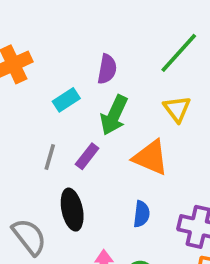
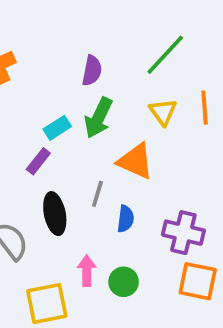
cyan rectangle: (66, 100) -> (57, 128), moved
purple rectangle: (87, 156) -> (38, 161), moved
gray line: (50, 157) -> (97, 194), moved

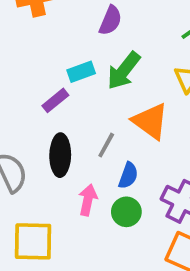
purple semicircle: (92, 71) -> (110, 20), moved
pink arrow: (87, 271) -> (88, 200), moved
green circle: (124, 282) -> (126, 212), moved

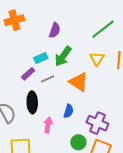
gray line: (106, 145) -> (48, 79), moved, turned 40
green circle: (126, 212) -> (78, 142), moved

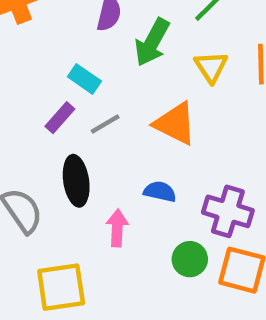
green arrow: (63, 56) -> (152, 42), moved
cyan rectangle: (41, 58) -> (84, 79), turned 64
blue semicircle: (69, 111) -> (160, 191), turned -88

